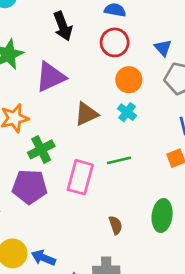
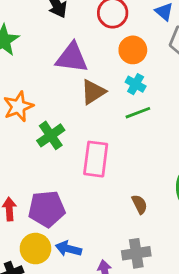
purple triangle: (50, 77) -> (72, 58), moved, turned 40
green line: (119, 160) -> (138, 113), moved
purple pentagon: (30, 187) -> (47, 209), moved

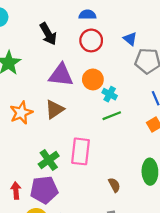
orange circle: (133, 50) -> (93, 79), moved
brown triangle: (93, 92) -> (55, 109), moved
green cross: (51, 135) -> (49, 160), moved

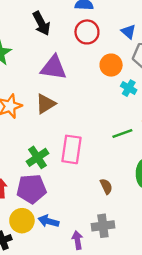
orange circle: (93, 79) -> (111, 65), moved
cyan cross: (110, 94) -> (129, 88), moved
green line: (112, 116) -> (122, 133), moved

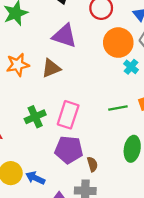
orange circle: (111, 65) -> (118, 43), size x1.4
brown semicircle: (106, 186) -> (92, 164), moved
purple pentagon: (31, 189) -> (69, 150), moved

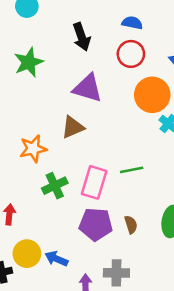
orange star: (18, 65) -> (33, 149), moved
green line: (118, 108) -> (132, 170), moved
brown semicircle: (92, 164) -> (131, 225), moved

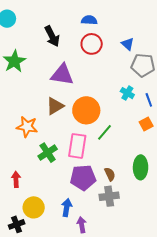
orange circle: (152, 95) -> (86, 110), moved
orange star: (33, 149) -> (27, 127), turned 30
green line: (132, 170) -> (105, 132), turned -30
blue arrow: (56, 259) -> (67, 208), moved, turned 84
gray cross: (116, 273) -> (109, 196), moved

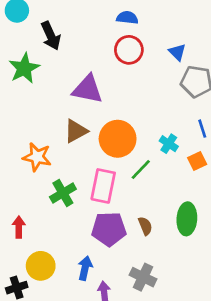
black arrow: (52, 36) -> (51, 36), moved
cyan cross: (127, 93) -> (169, 144), moved
gray cross: (109, 196) -> (143, 277), moved, turned 30

